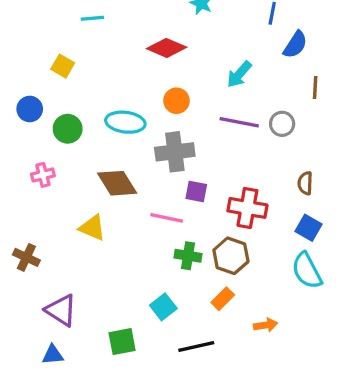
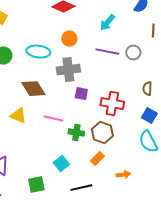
pink line: (167, 218) -> (53, 119), moved

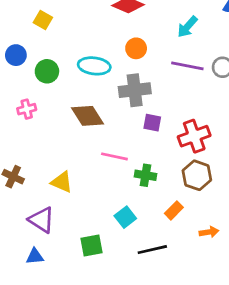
red cross: (112, 104) -> (194, 136), turned -30
yellow triangle: (18, 116) -> (62, 182), moved
brown hexagon: (102, 133) -> (197, 175), moved

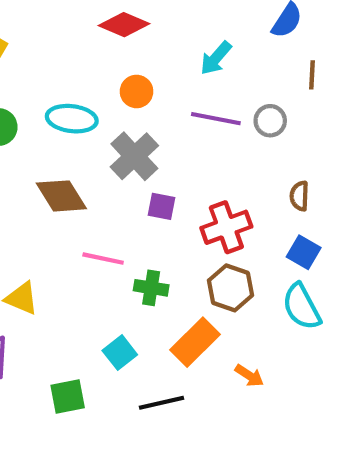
gray cross: (135, 90) -> (134, 156), turned -36
orange rectangle: (174, 210) -> (195, 342), size x1.6
orange arrow: (209, 232) -> (249, 376), turned 42

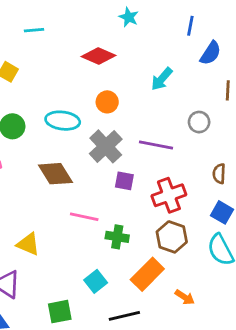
purple line: (216, 119) -> (156, 145), moved

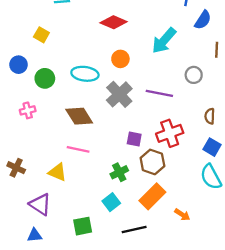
cyan arrow: (162, 79) -> (164, 41), size x1.4
purple square: (124, 181) -> (134, 139), moved
pink line: (84, 217) -> (78, 149), moved
green cross: (117, 237) -> (119, 172), moved, turned -36
brown hexagon: (172, 237) -> (152, 162), moved

